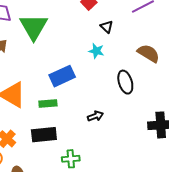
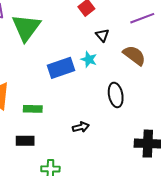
brown semicircle: (148, 53) -> (134, 55), moved
blue rectangle: (62, 76) -> (61, 68), moved
black rectangle: (44, 135) -> (25, 141), size x0.7

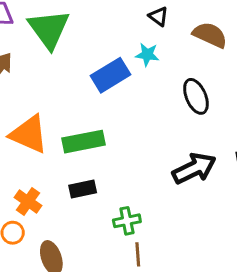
green rectangle: (33, 109) -> (83, 142), size x1.5
black arrow: (81, 127) -> (194, 168), moved, size x1.8

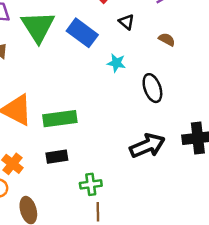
brown semicircle: (210, 35) -> (167, 39), size x0.6
cyan star: (147, 55) -> (116, 63), moved
blue rectangle: (110, 75) -> (82, 33), moved, turned 64

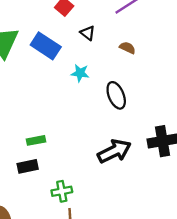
green rectangle: (60, 119) -> (36, 140), moved, size x0.6

